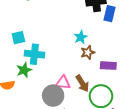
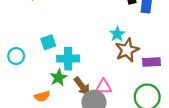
brown star: (88, 52) -> (127, 50), size x1.5
brown arrow: (82, 83) -> (82, 86), moved

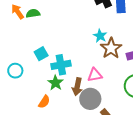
brown arrow: (82, 86) -> (77, 87), turned 60
pink triangle: (103, 87) -> (95, 75), moved
orange semicircle: (42, 96) -> (44, 102), turned -32

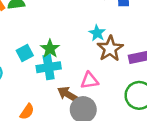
green star: (56, 83) -> (50, 49), moved
brown arrow: (77, 87) -> (68, 94), turned 108

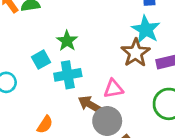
cyan star: (97, 33) -> (146, 29), moved, size x1.5
green star: (50, 49) -> (67, 41), moved

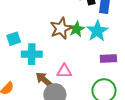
green star: (67, 41) -> (76, 29), moved
brown star: (136, 53) -> (61, 28), moved

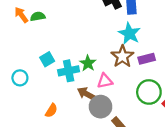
brown star: (61, 28) -> (122, 56), moved
green star: (76, 29) -> (88, 63), moved

